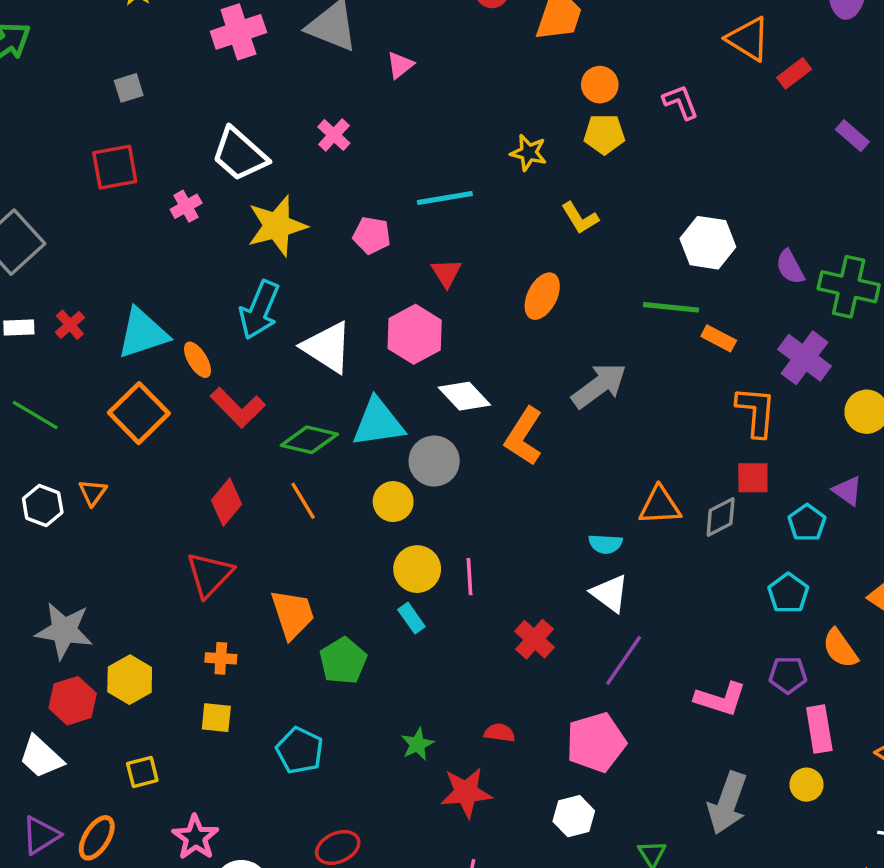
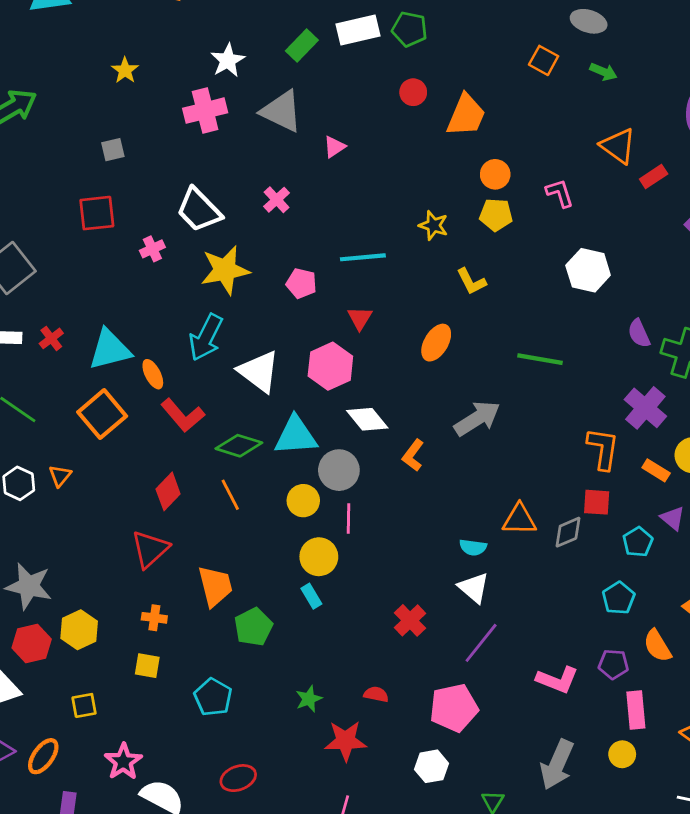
white hexagon: (708, 243) -> (588, 270), moved
orange rectangle: (719, 338) -> (656, 470), moved
orange L-shape: (524, 436) -> (413, 455), size x0.7
pink line: (469, 577) -> (348, 519), moved

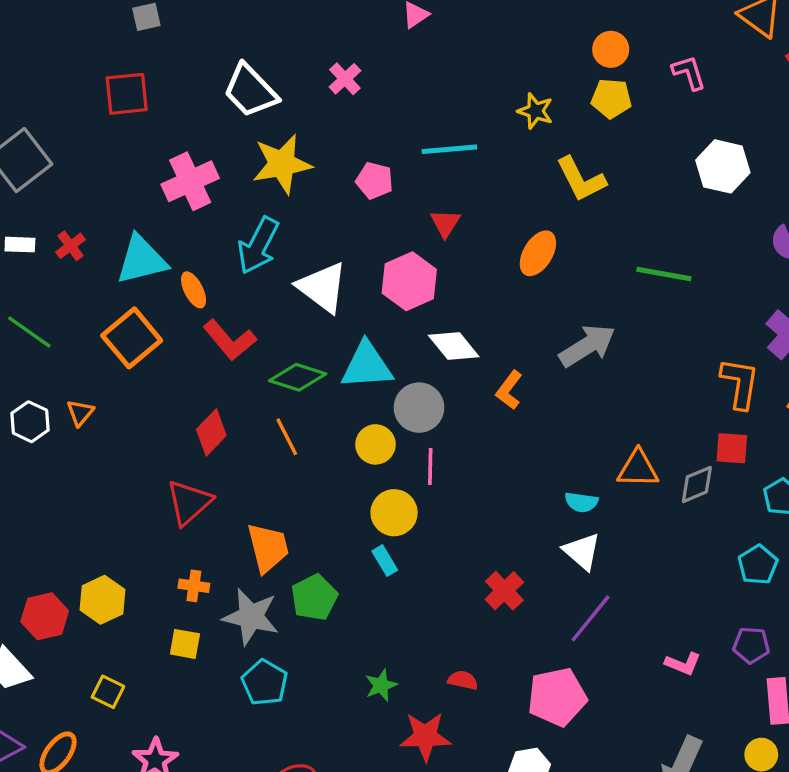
pink cross: (152, 249) -> (190, 181), moved, size x1.8
yellow L-shape: (471, 281) -> (581, 179), size x1.4
gray star: (29, 586) -> (251, 617), moved
pink L-shape: (557, 680) -> (683, 664), size x0.7
yellow square: (84, 705) -> (108, 692), turned 36

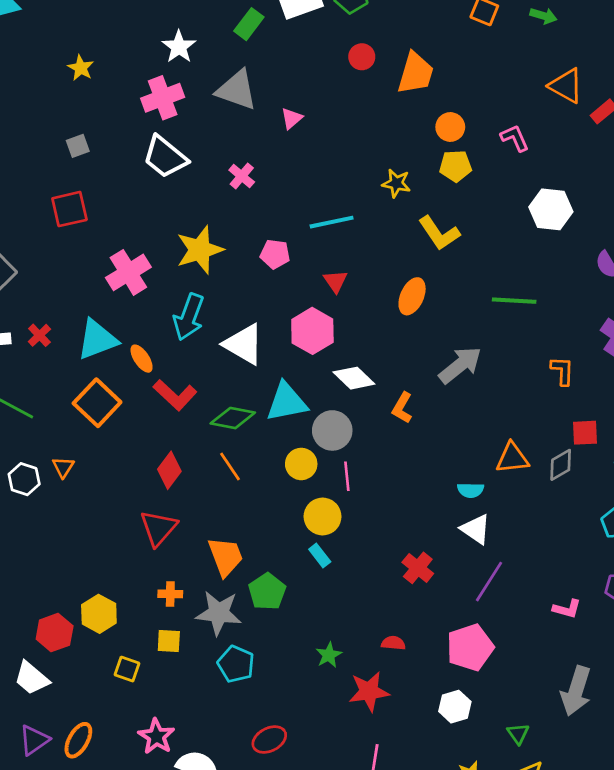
white trapezoid: (250, 91) -> (165, 157), moved
orange L-shape: (740, 383) -> (562, 371), moved, size x0.7
yellow square: (108, 692) -> (127, 669), moved

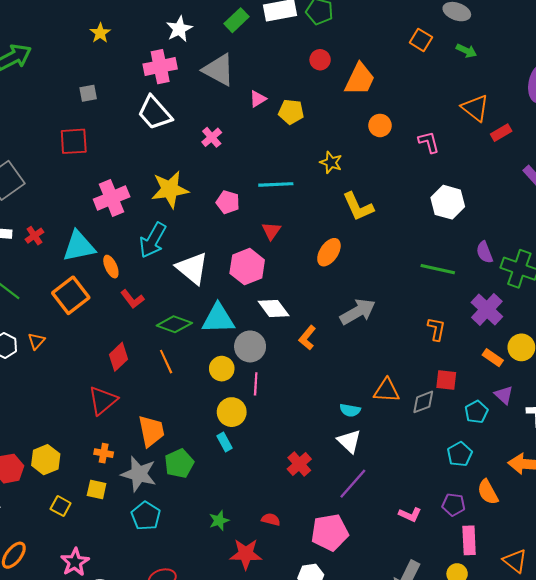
yellow pentagon: (456, 166) -> (291, 112), moved
green line: (514, 301) -> (438, 269), moved
red L-shape: (175, 395) -> (132, 299), size x0.7

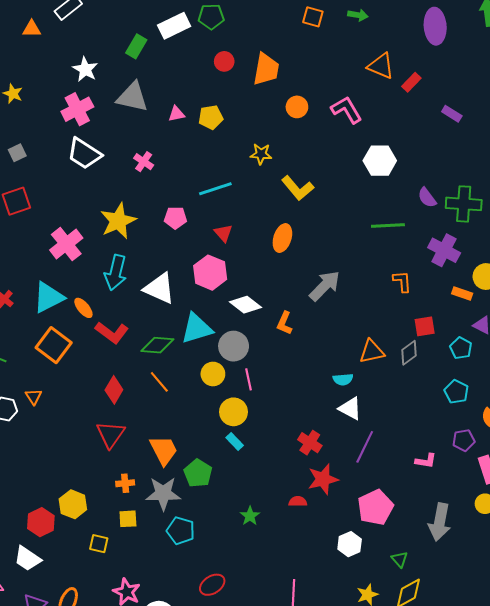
pink triangle: (258, 99) -> (176, 114), turned 36
pink L-shape: (429, 142) -> (347, 110), size x1.4
red L-shape: (132, 299) -> (112, 333), size x1.4
pink pentagon: (330, 532) -> (375, 507), moved
red star: (246, 554) -> (323, 479), moved

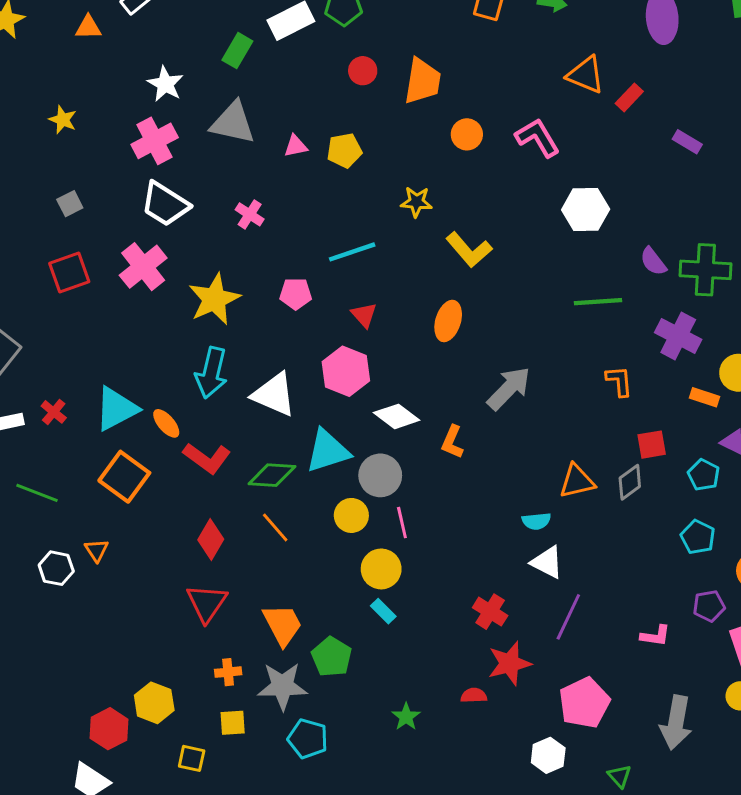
pink cross: (66, 244) -> (143, 267), moved

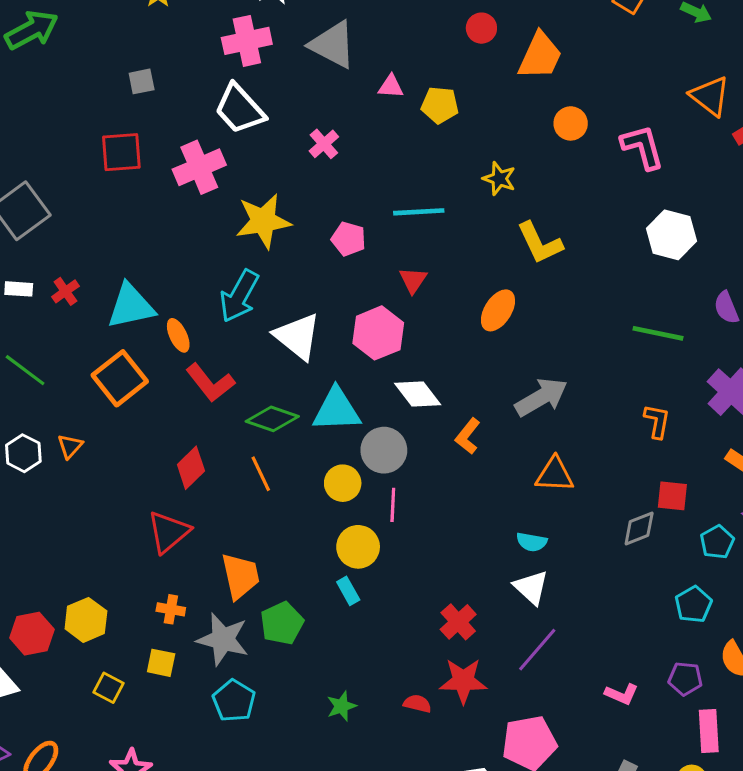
orange triangle: (577, 481) -> (555, 475), moved

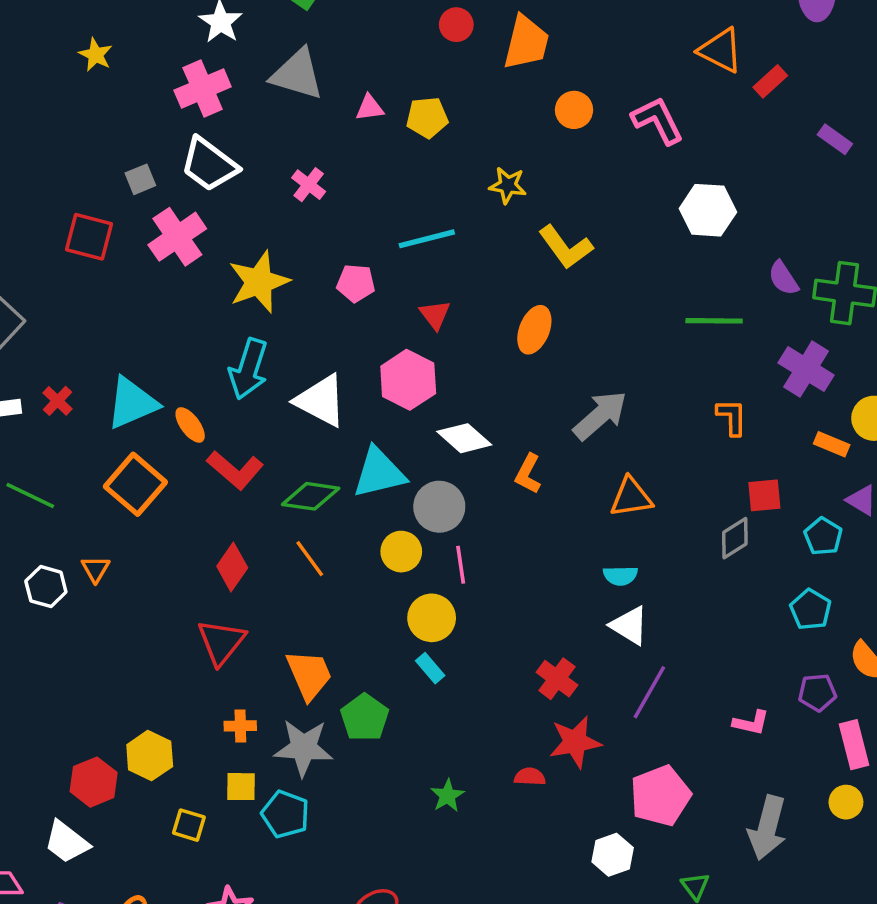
gray square: (142, 81) -> (140, 179), moved
red square: (121, 152) -> (89, 237), turned 30
cyan pentagon: (234, 701) -> (285, 814), moved

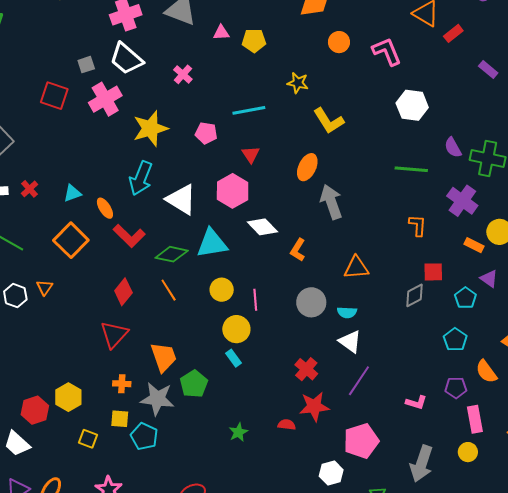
cyan triangle: (132, 403) -> (72, 193), size x0.6
gray arrow: (600, 415) -> (331, 202), moved, turned -72
gray circle: (439, 507) -> (311, 302), moved

